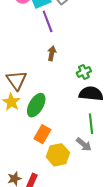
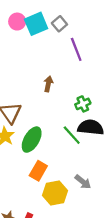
purple line: (48, 21) -> (76, 49), moved
green line: (91, 124) -> (72, 135), moved, turned -36

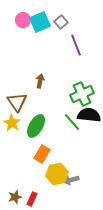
brown arrow: (48, 84) -> (40, 81), moved
green cross: (83, 104) -> (82, 94), size x1.6
gray arrow: (83, 182) -> (71, 180), moved, turned 126

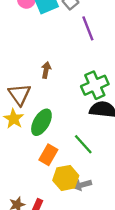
green line: (72, 122) -> (83, 144), moved

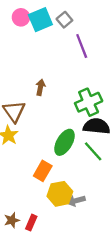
green ellipse: (41, 122) -> (64, 142), moved
green line: (83, 144) -> (93, 151), moved

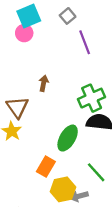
pink circle: (21, 17) -> (24, 33), moved
cyan square: (40, 20) -> (29, 16), moved
green line: (93, 151) -> (96, 172), moved

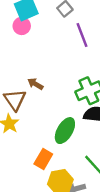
brown arrow: (44, 83) -> (35, 84), moved, turned -70

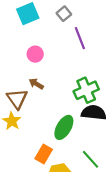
pink circle: (22, 26) -> (35, 54), moved

